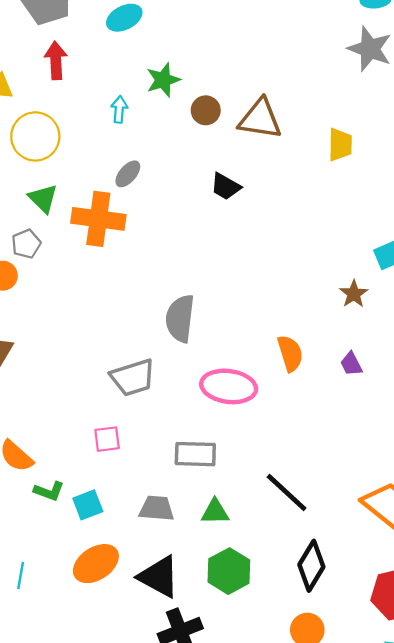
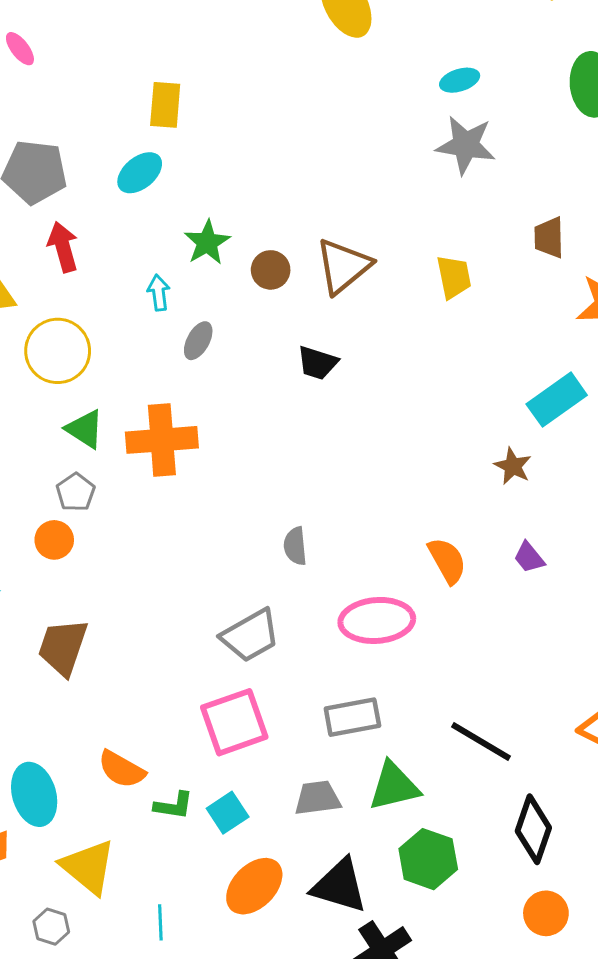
brown triangle: (260, 119) -> (343, 266), turned -36
gray ellipse: (128, 174) -> (198, 341), moved
gray semicircle: (180, 318) -> (295, 546), size x0.6
pink square: (107, 439) -> (234, 722), size x1.8
green triangle: (215, 512) -> (394, 786), size x1.4

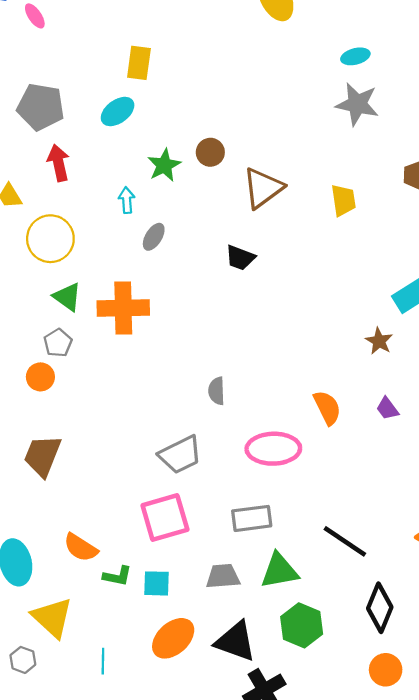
brown circle: (271, 270) -> (210, 152), moved
cyan square: (228, 813) -> (157, 583), turned 32

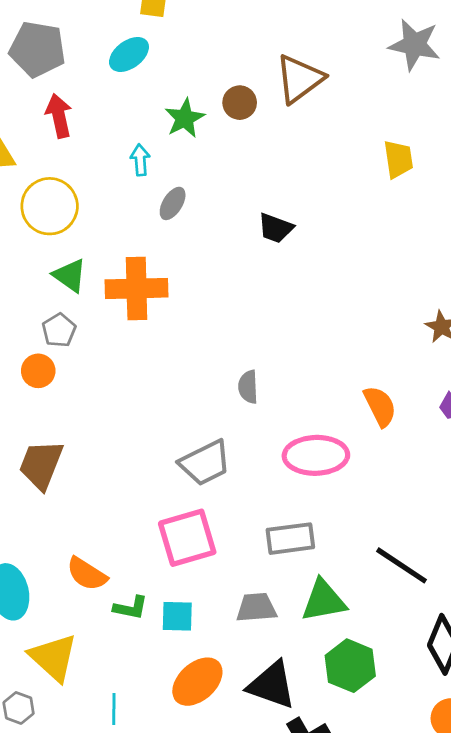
brown triangle: (263, 188) -> (299, 79), moved

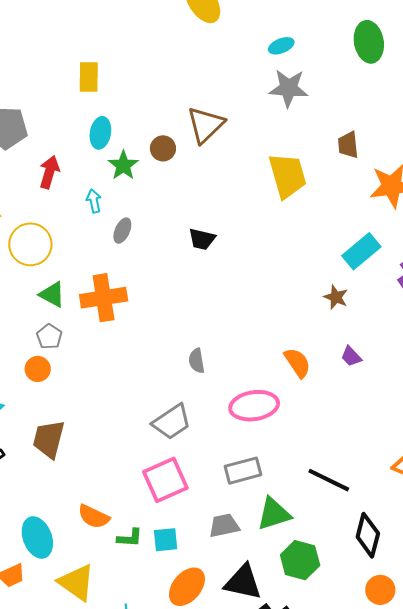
cyan ellipse: (129, 54) -> (100, 133), moved, turned -36
red arrow: (59, 116) -> (49, 172), moved, turned 36
yellow trapezoid: (398, 159) -> (287, 176), size x1.6

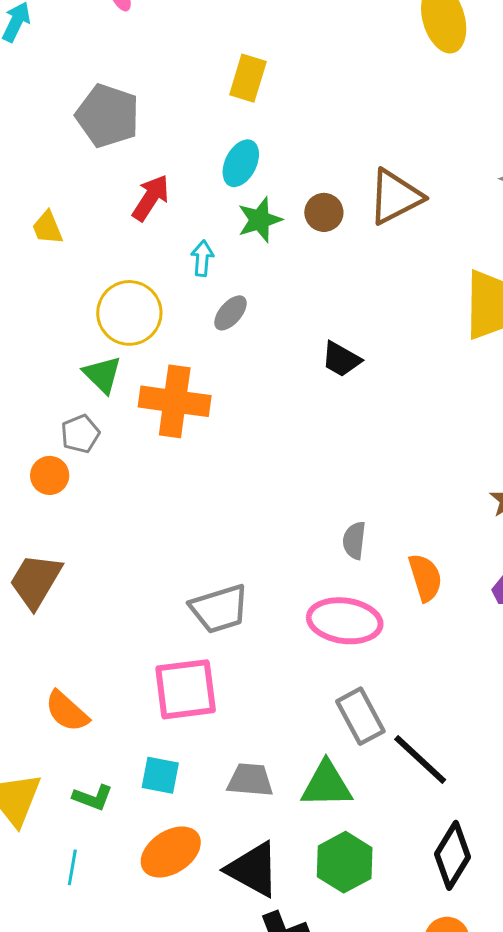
yellow circle: (30, 244) -> (129, 313), moved
gray semicircle: (197, 361) -> (354, 540), moved
gray rectangle: (243, 471) -> (360, 716), moved, turned 60
green L-shape: (130, 538) -> (93, 797), moved

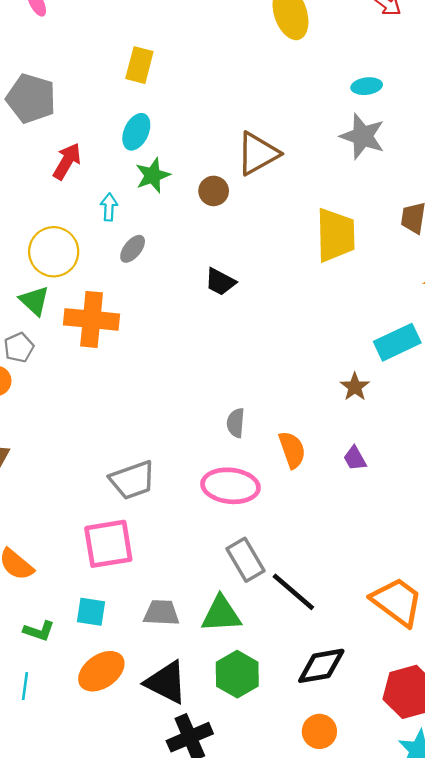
brown circle: (324, 212) -> (214, 191), moved
black diamond: (452, 855) -> (321, 666), turned 51

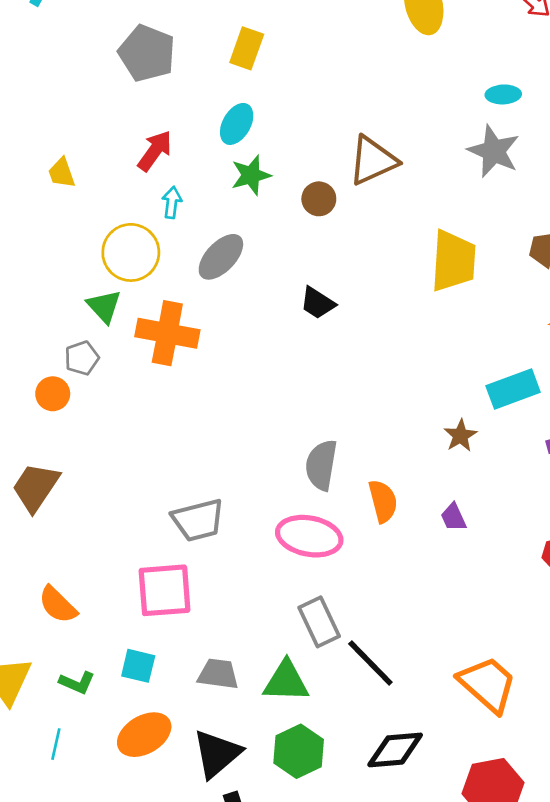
gray pentagon: (31, 98) -> (147, 53), moved
cyan arrow: (109, 207) -> (172, 202), moved
gray ellipse: (133, 249) -> (221, 257), size x1.5
gray semicircle: (236, 423) -> (321, 465), size x1.5
black triangle: (166, 682) -> (217, 754), turned 48

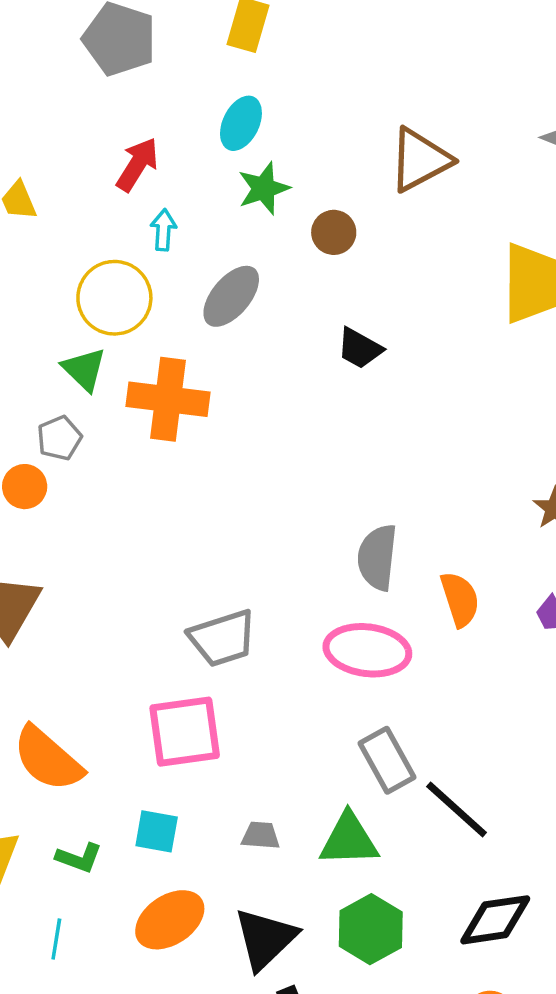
brown circle: (319, 199) -> (334, 232), moved
orange semicircle: (58, 605) -> (48, 759), size x1.4
gray trapezoid: (218, 674) -> (261, 836), size x0.7

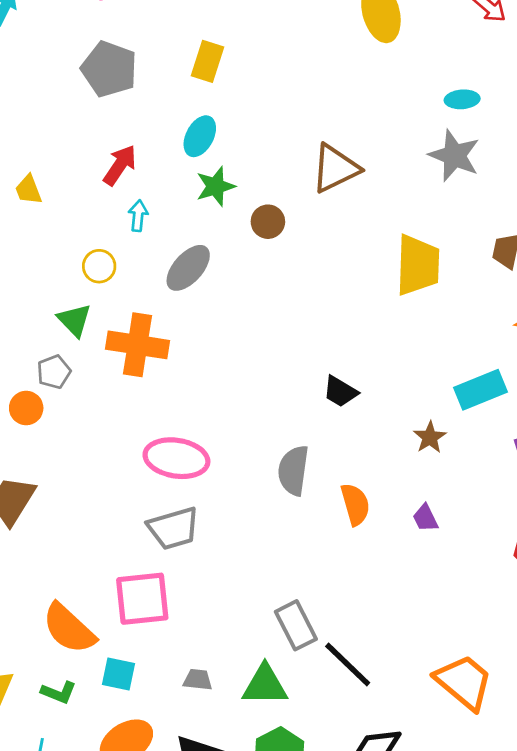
yellow circle: (114, 298) -> (99, 266), size x0.6
black trapezoid: (360, 348) -> (340, 392), moved
pink ellipse: (367, 650) -> (176, 458), moved
orange semicircle: (48, 759) -> (69, 628), moved

